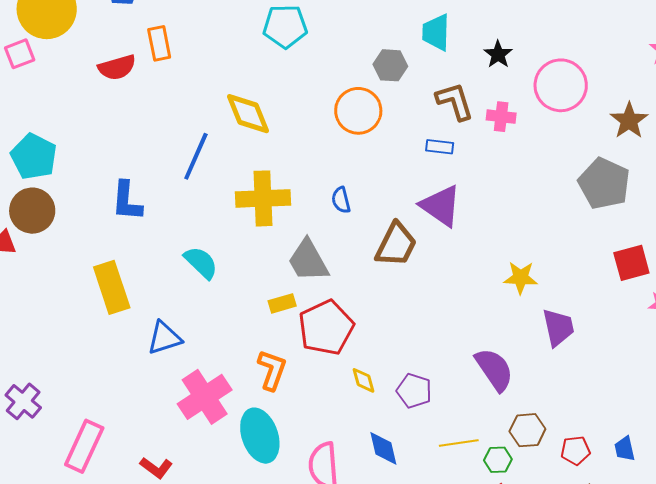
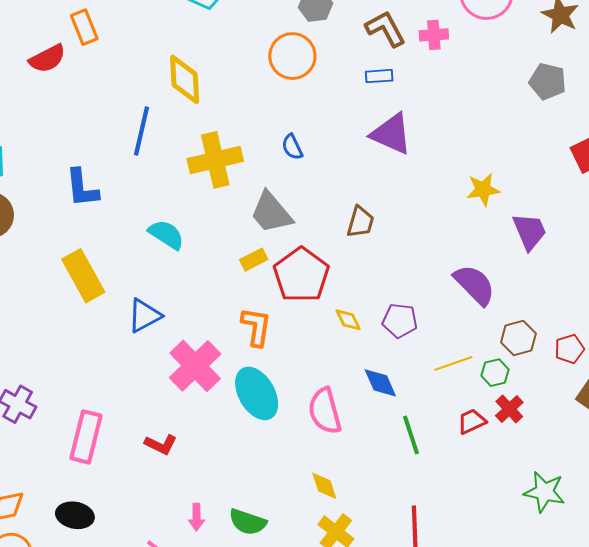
yellow diamond: (248, 114) -> (185, 79), turned 30
gray pentagon: (604, 183) -> (548, 81), size x0.7
brown trapezoid: (396, 245) -> (360, 222), moved, size x0.7

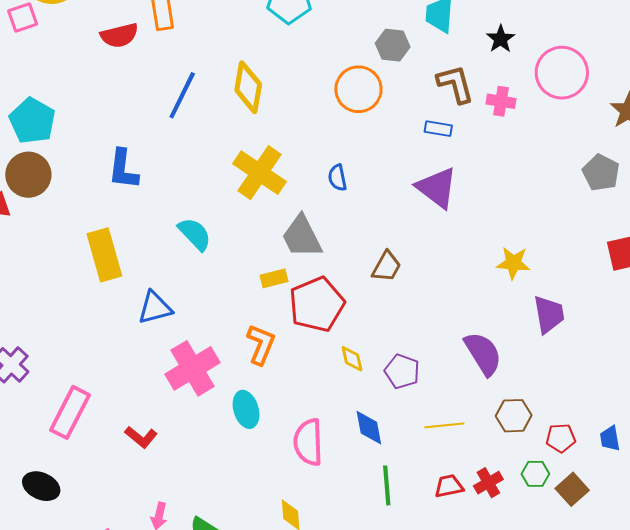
blue line: (141, 131) -> (182, 95), moved
yellow cross: (215, 160) -> (260, 173), turned 34
green hexagon: (495, 373) -> (535, 474), moved
cyan ellipse: (257, 393) -> (246, 409), size x0.7

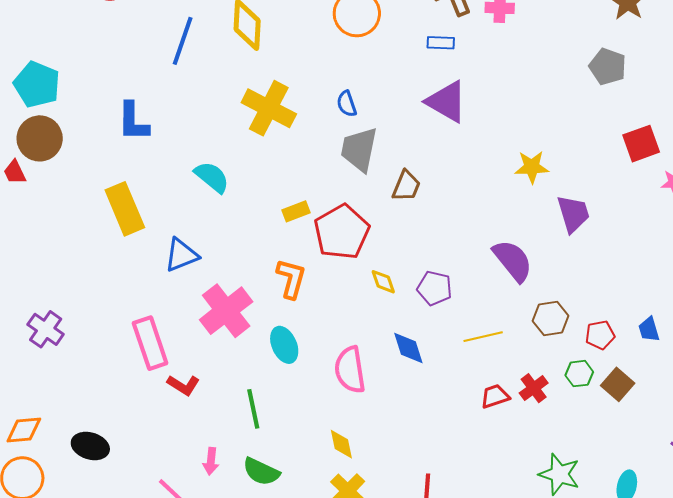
gray trapezoid: (302, 237) -> (359, 149), moved, turned 45
pink rectangle: (70, 412) -> (150, 343), moved, turned -39
green line: (387, 485) -> (253, 409), moved

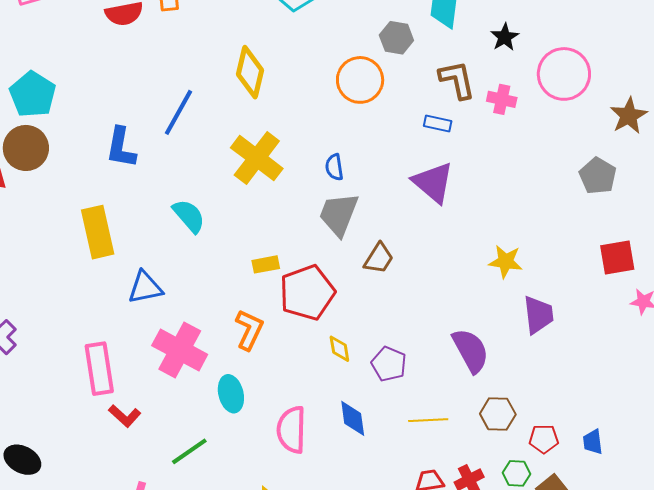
blue line: (183, 41) -> (179, 112), moved
pink cross: (226, 311) -> (180, 350), turned -34
green line: (253, 409) -> (189, 451), turned 57

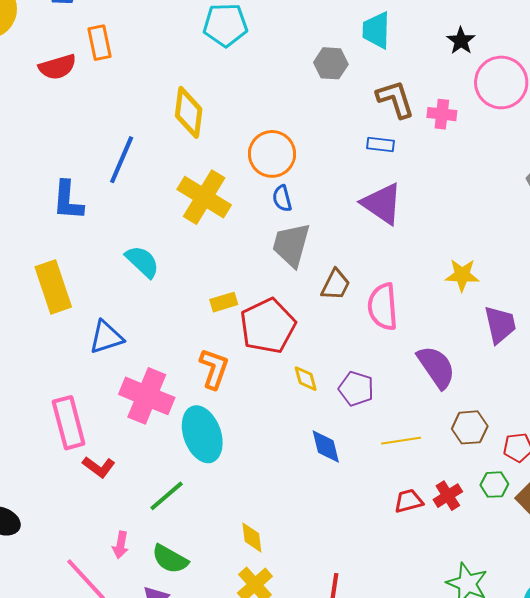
black star: (505, 37) -> (461, 41), moved
orange circle: (360, 80) -> (272, 154), moved
cyan ellipse: (231, 394) -> (202, 434), size x1.5
pink semicircle: (291, 430) -> (383, 307), moved

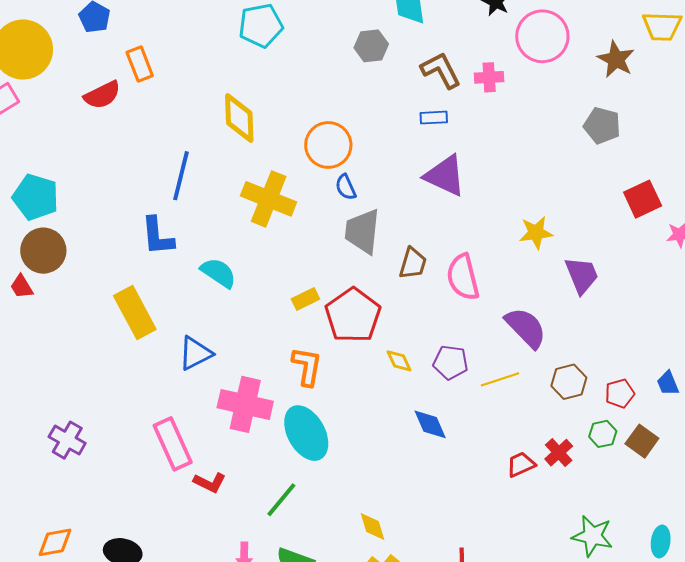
blue L-shape: (68, 200) -> (157, 236), moved
yellow line: (401, 441) -> (500, 379), moved

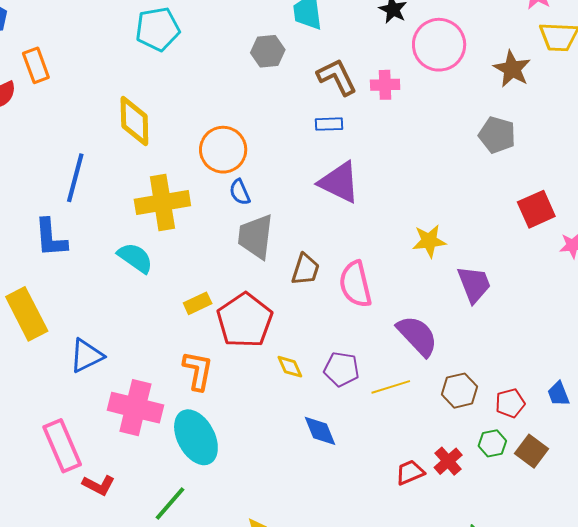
yellow cross: (269, 199) -> (162, 203), turned -32
cyan semicircle: (218, 273) -> (135, 258), moved

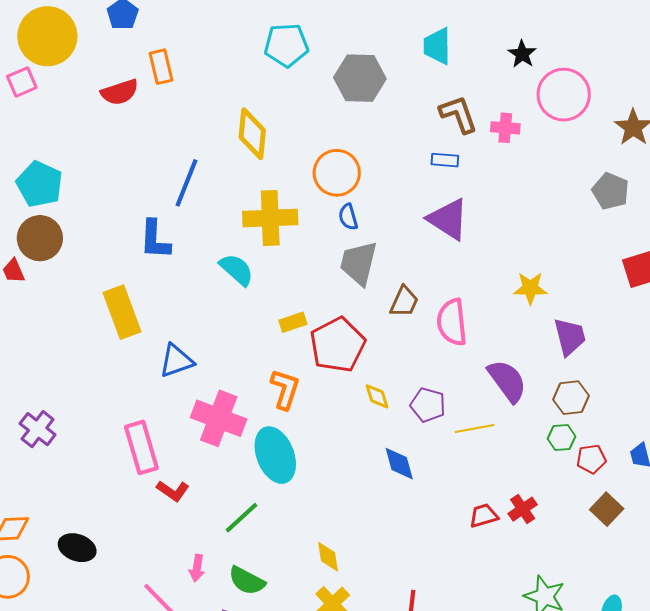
gray hexagon: (268, 51) -> (360, 78), moved, size x1.5
brown hexagon: (459, 391) -> (571, 398), moved
green hexagon: (492, 443) -> (562, 438), moved

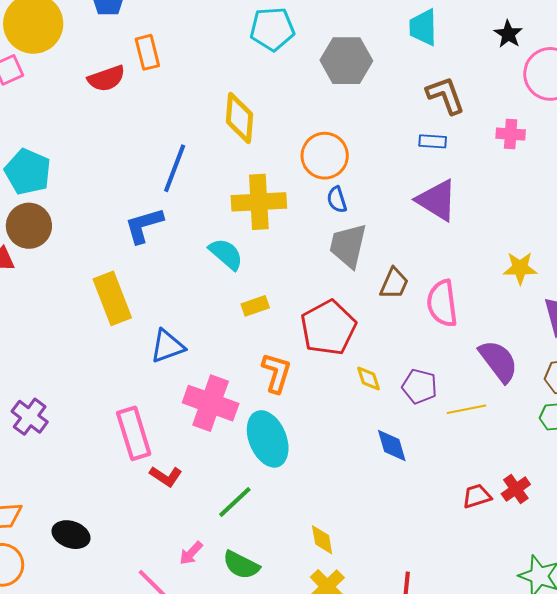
pink cross: (505, 128) -> (511, 134), moved
blue L-shape: (155, 240) -> (144, 225), turned 72
yellow rectangle: (293, 322) -> (255, 306), moved
pink arrow: (197, 568) -> (191, 553), turned 36

